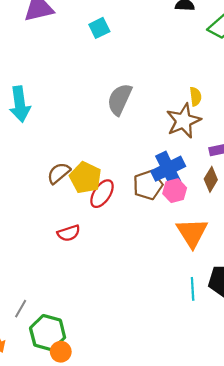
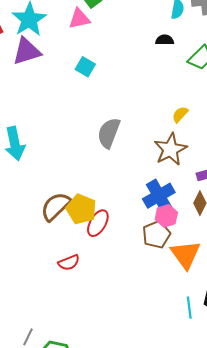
cyan square: (99, 28) -> (85, 67), turned -30
yellow semicircle: (195, 97) -> (180, 114), moved, turned -126
brown semicircle: (59, 173) -> (56, 206), size x1.4
brown pentagon: (148, 185) -> (156, 235), moved

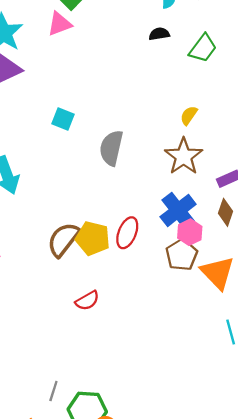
cyan square: (85, 67) -> (63, 119), moved
red ellipse: (98, 223) -> (127, 233), moved

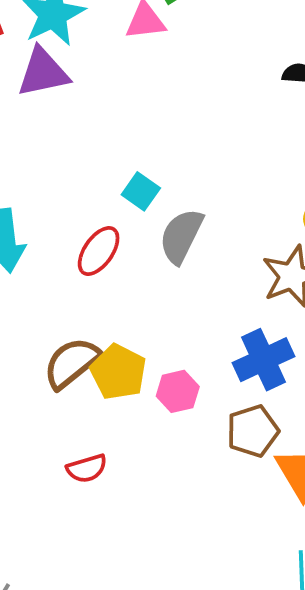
cyan square: (63, 119) -> (141, 191), moved
pink hexagon: (190, 232) -> (178, 391), moved
red ellipse: (127, 233) -> (99, 251), moved

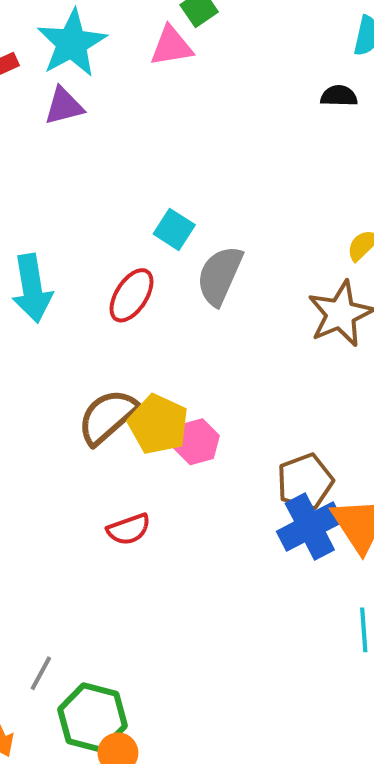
purple triangle: (43, 72) -> (64, 106), size x0.7
blue cross: (263, 360) -> (310, 527), moved
pink hexagon: (178, 391) -> (196, 442), moved

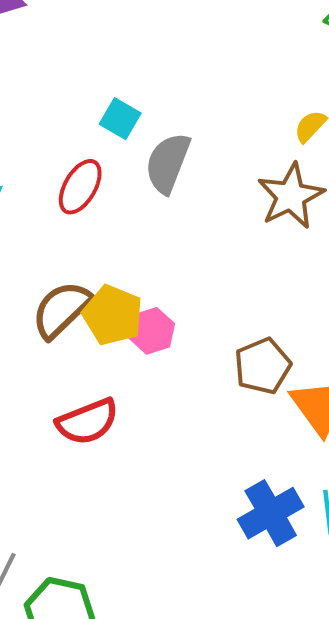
blue cross: (310, 527) -> (271, 513), moved
red semicircle: (129, 529) -> (88, 422), size x1.4

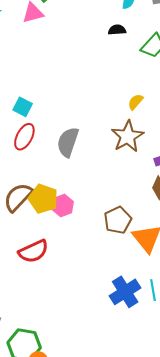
cyan square: (120, 119) -> (23, 107), moved
gray semicircle: (168, 163) -> (68, 142), moved

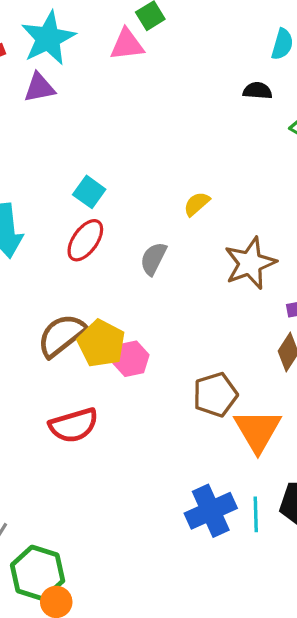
yellow semicircle: (135, 102) -> (197, 204), moved
gray semicircle: (68, 142) -> (153, 259), size x0.7

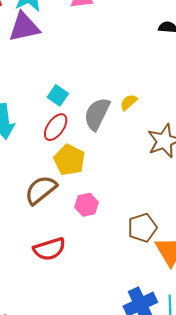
purple triangle: (39, 88) -> (24, 27), size x1.5
gray semicircle: (153, 259) -> (97, 114), moved, size x1.5
yellow pentagon: (101, 343) -> (69, 160), moved

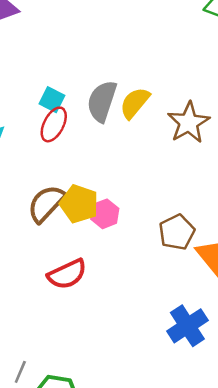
cyan square: (58, 95) -> (52, 100), moved
yellow semicircle: (129, 102) -> (135, 103), moved, size x1.5
yellow pentagon: (69, 160) -> (79, 204), moved

